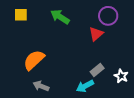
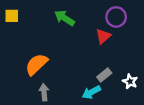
yellow square: (21, 15) -> (12, 16), moved
gray arrow: (41, 86) -> (44, 92), turned 63

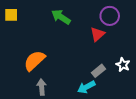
white star: (130, 81) -> (123, 65), moved

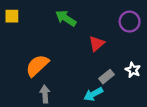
purple circle: (110, 16) -> (130, 22), moved
red triangle: (97, 34) -> (97, 44), moved

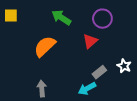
purple circle: (130, 22) -> (102, 19), moved
orange semicircle: (37, 66) -> (45, 46), moved

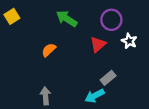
yellow square: (11, 15) -> (12, 16), turned -32
orange semicircle: (45, 46) -> (49, 50), size x0.6
white star: (124, 66) -> (129, 41), moved

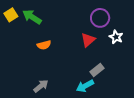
green arrow: (67, 19) -> (32, 17), moved
orange semicircle: (49, 50) -> (44, 45), turned -152
gray arrow: (45, 96) -> (41, 86), turned 56

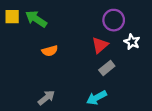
yellow square: (11, 15) -> (12, 17), turned 32
gray rectangle: (97, 70) -> (107, 68), moved

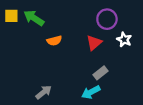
orange semicircle: (50, 51) -> (54, 41), moved
gray rectangle: (107, 68) -> (101, 73), moved

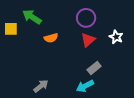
yellow square: (11, 16) -> (11, 29), moved
purple circle: (107, 19) -> (86, 18), moved

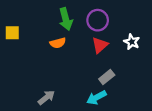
green arrow: (32, 17) -> (66, 19), moved, turned -138

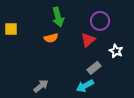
purple circle: (98, 20) -> (100, 21), moved
white star: (132, 42) -> (116, 51), moved

